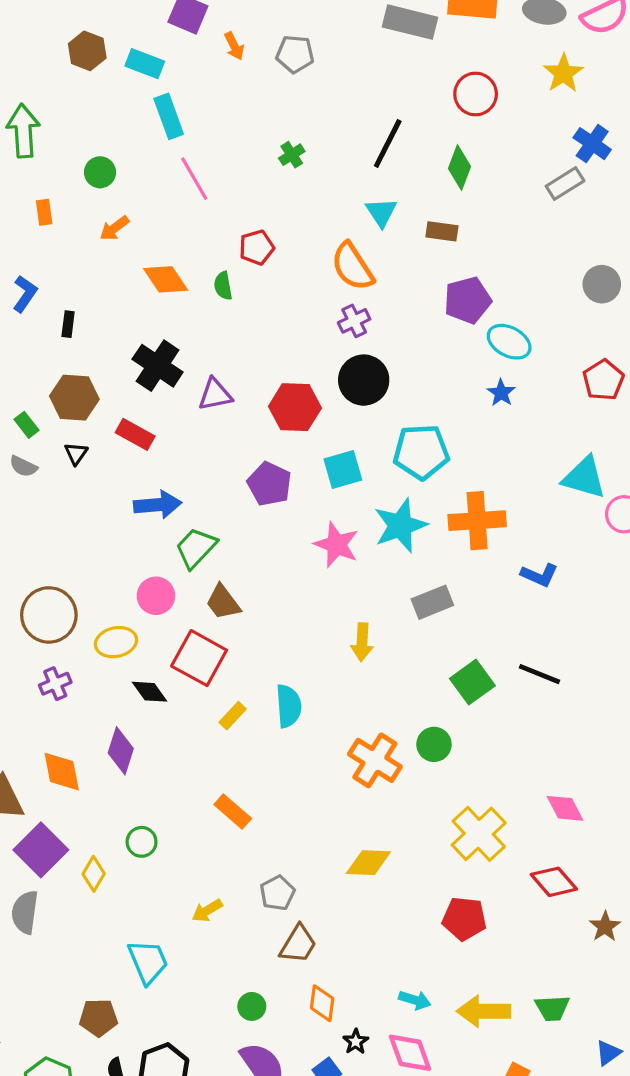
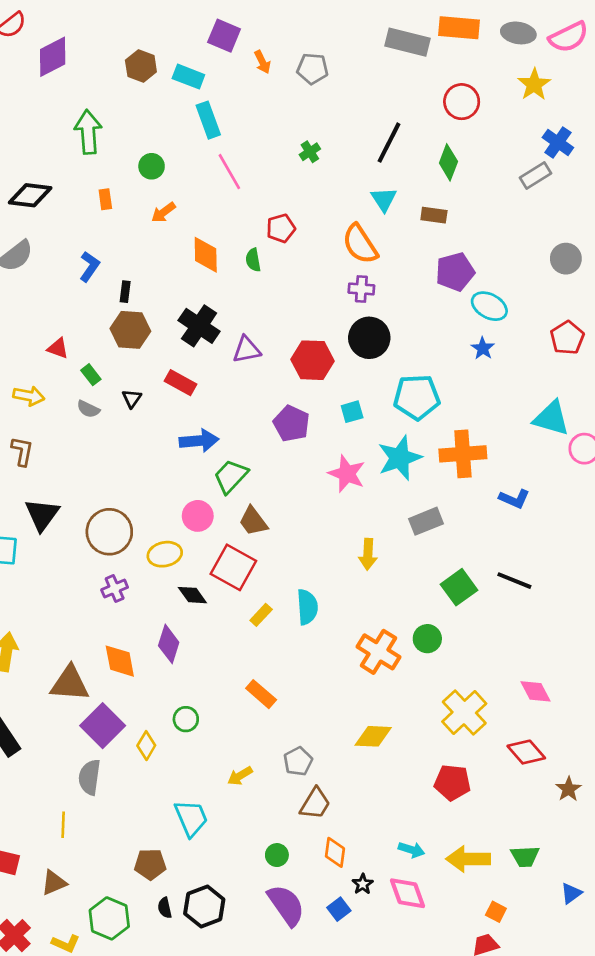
orange diamond: (166, 279) -> (206, 255), turned 33
purple cross: (354, 321) -> (361, 289), turned 30
brown hexagon: (74, 398) -> (130, 330), moved
cyan square: (343, 470) -> (352, 412), size x0.7

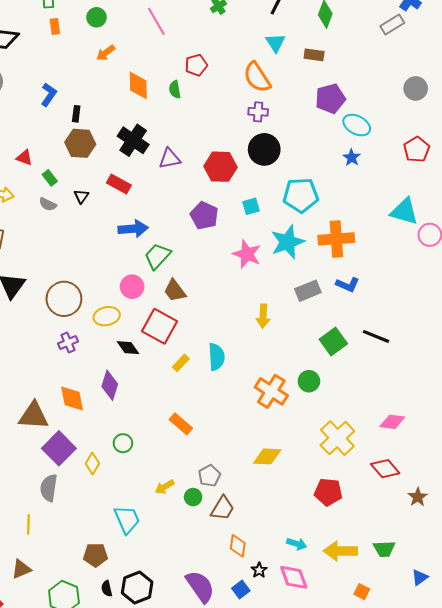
orange rectangle: (105, 199) -> (55, 26), moved
blue L-shape: (514, 499) -> (348, 285), moved
pink diamond: (536, 691) -> (392, 422), turned -55
green circle: (277, 855) -> (193, 497), moved

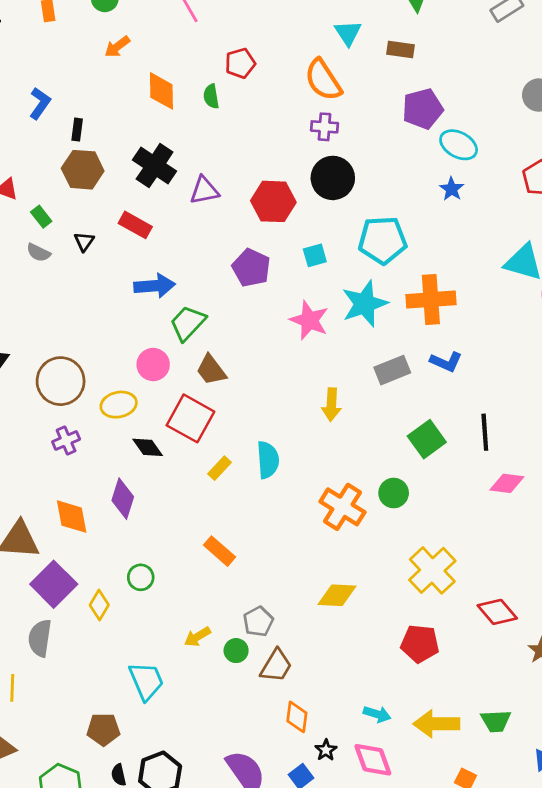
black line: (376, 336) -> (485, 432), turned 64
pink diamond: (392, 422) -> (507, 483), moved

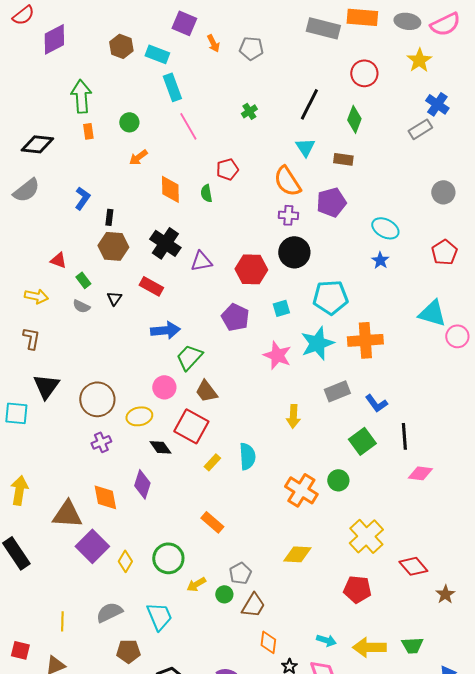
purple pentagon: (423, 109) -> (331, 202), moved
blue L-shape: (446, 362) -> (376, 403), moved, turned 30
green circle: (141, 577) -> (168, 558), moved, size x1.6
gray semicircle: (40, 638) -> (109, 612), moved, turned 56

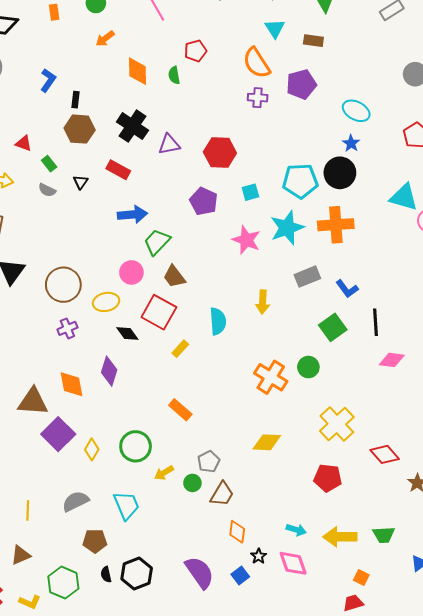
black circle: (294, 252) -> (340, 173), moved
cyan semicircle: (247, 456) -> (218, 321), moved

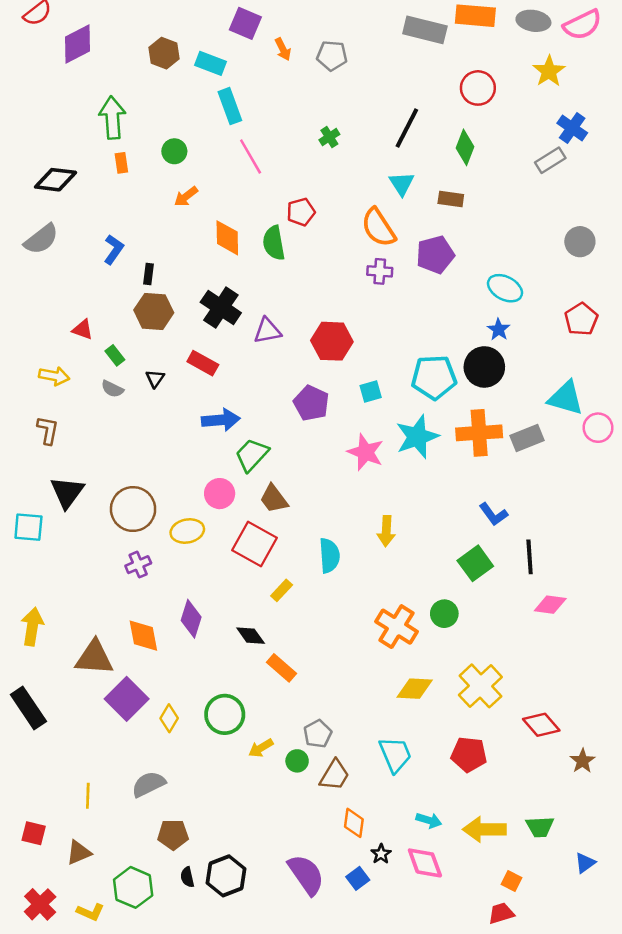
green semicircle: (174, 75) -> (274, 243), size x1.5
gray rectangle: (307, 277) -> (527, 438), moved
black diamond: (127, 333) -> (251, 636), moved
yellow diamond: (267, 442) -> (415, 689), moved
cyan trapezoid: (126, 505) -> (395, 754), moved

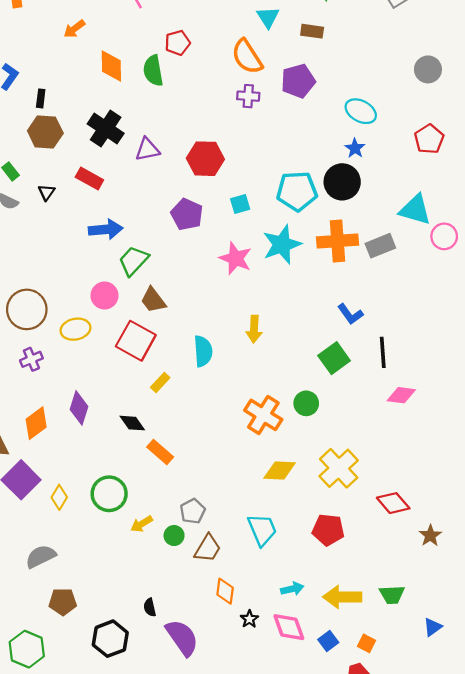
orange diamond: (143, 636) -> (36, 423), turned 64
cyan arrow: (429, 820) -> (292, 589), turned -30
black semicircle: (187, 877) -> (150, 607), moved
blue square: (358, 878) -> (328, 641), moved

